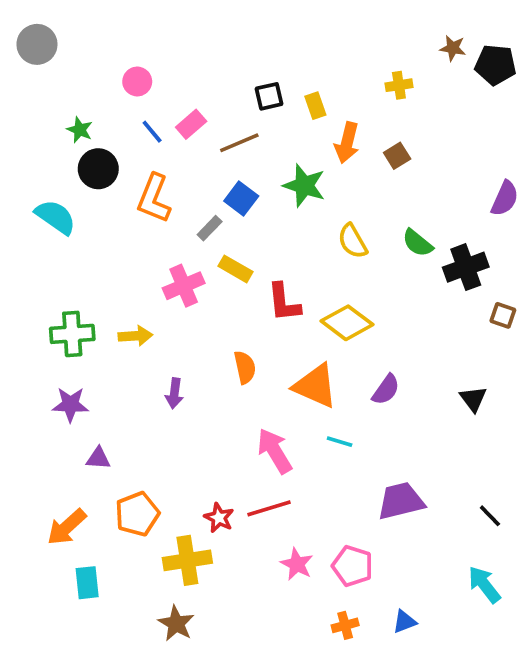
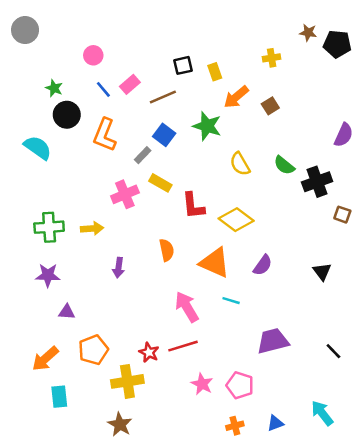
orange arrow: (347, 143) -> (236, 97), turned 36
cyan arrow: (484, 585) -> (322, 413), moved

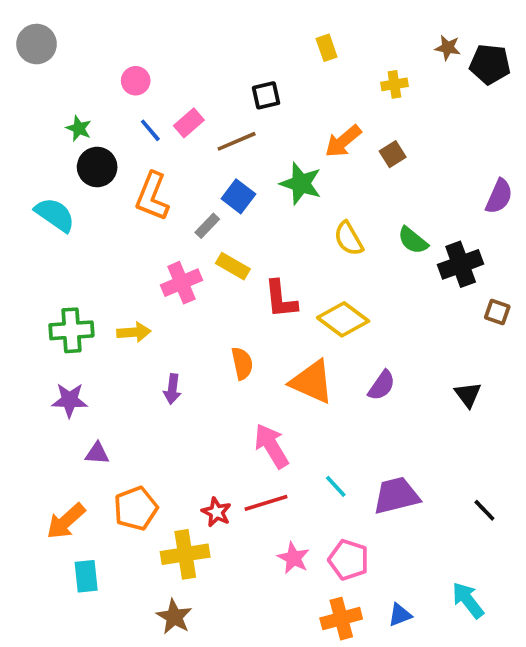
yellow rectangle: (215, 72) -> (327, 48), moved
cyan line: (231, 301) -> (336, 486), moved, turned 30
orange cross: (235, 426) -> (341, 619), size x1.5

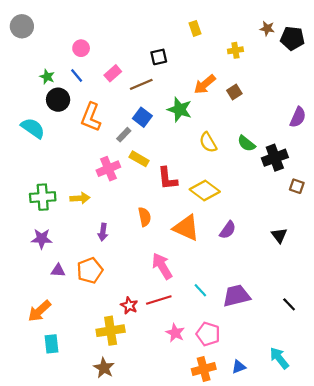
blue line: (150, 130) -> (77, 76), moved
orange pentagon: (136, 508) -> (90, 270), moved

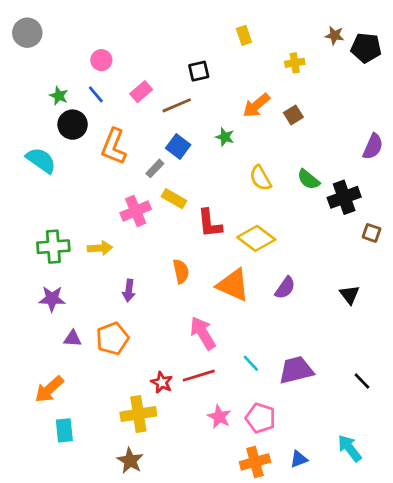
green star: (180, 109) -> (225, 137), size x0.6

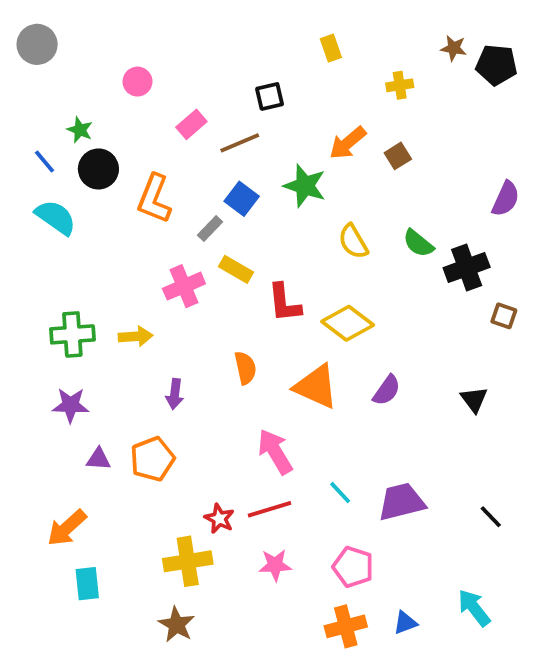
blue line: (96, 94) -> (45, 162), moved
green star: (225, 137) -> (305, 186), size x1.6
pink star: (219, 417) -> (275, 565), moved, turned -30

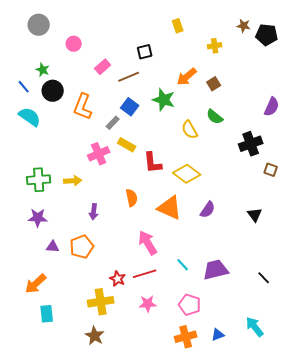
gray circle: (37, 44) -> (39, 25), moved
green semicircle: (418, 243) -> (215, 117), moved

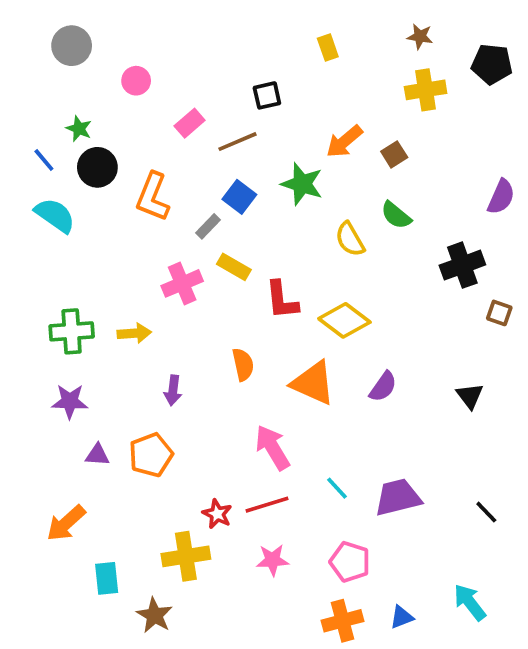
brown star: (244, 26) -> (420, 36), moved
yellow cross: (215, 46) -> (426, 90), moved, size x1.5
cyan rectangle: (47, 314) -> (107, 578), moved
brown star: (95, 336) -> (155, 615), moved

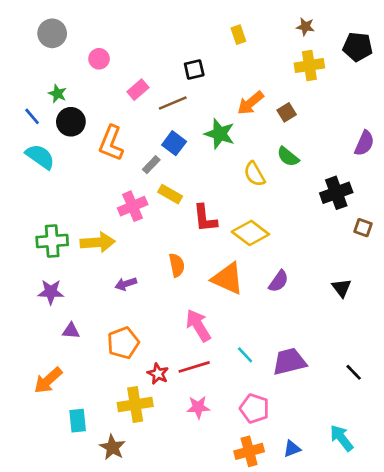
yellow arrow: (134, 333) -> (98, 242), size x1.4
purple arrow: (173, 390) -> (126, 284), turned 65
orange pentagon: (151, 455) -> (123, 343), moved

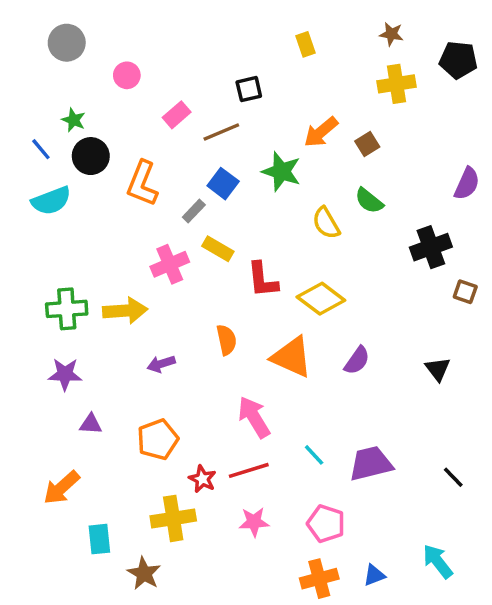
cyan semicircle: (40, 157) -> (51, 201), turned 124

